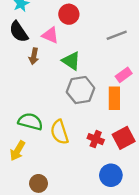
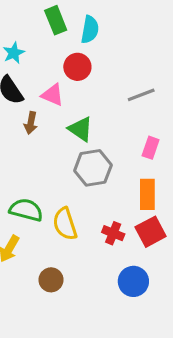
pink rectangle: (124, 75) -> (151, 148), turned -35
orange rectangle: (114, 98) -> (147, 194), moved
brown circle: (39, 183) -> (51, 280), moved

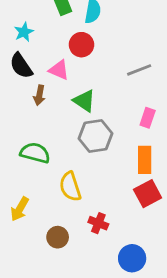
green semicircle: (26, 210) -> (35, 153), moved
red cross: (113, 233) -> (98, 223), moved
blue circle: (133, 281) -> (132, 258), moved

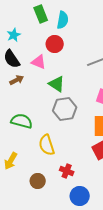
brown arrow: (39, 95) -> (17, 80), moved, turned -128
blue circle: (132, 258) -> (80, 196), moved

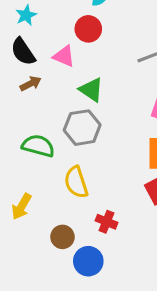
gray hexagon: (65, 109) -> (82, 128), moved
blue circle: (80, 196) -> (88, 261), moved

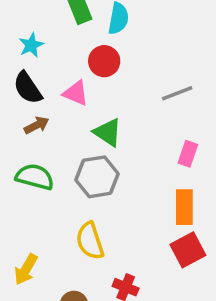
green semicircle: (38, 146) -> (35, 177), moved

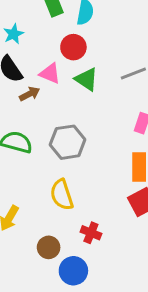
brown arrow: (37, 125) -> (30, 94), moved
green triangle: (108, 132) -> (87, 79), moved

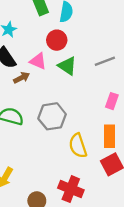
yellow semicircle: (62, 195) -> (78, 146), moved
red cross: (91, 233) -> (71, 189), size x1.5

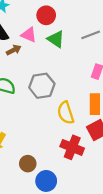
red cross: (71, 189) -> (72, 147), moved

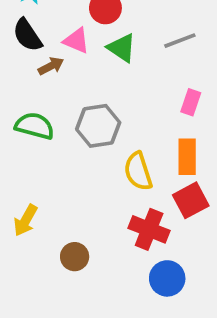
blue circle: (46, 181) -> (167, 278), moved

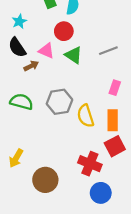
yellow semicircle: (138, 171) -> (86, 116), moved
brown circle: (75, 257) -> (45, 180), size x1.5

